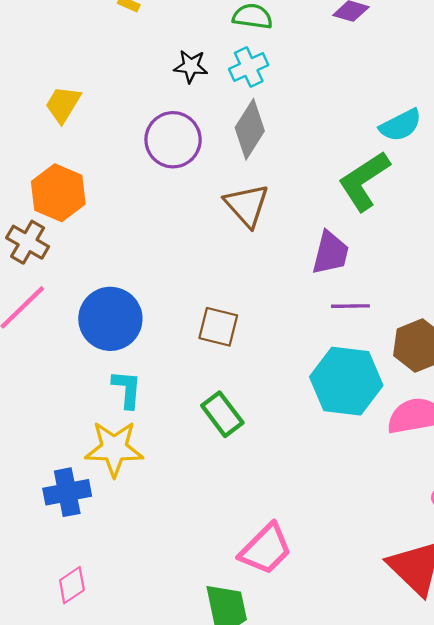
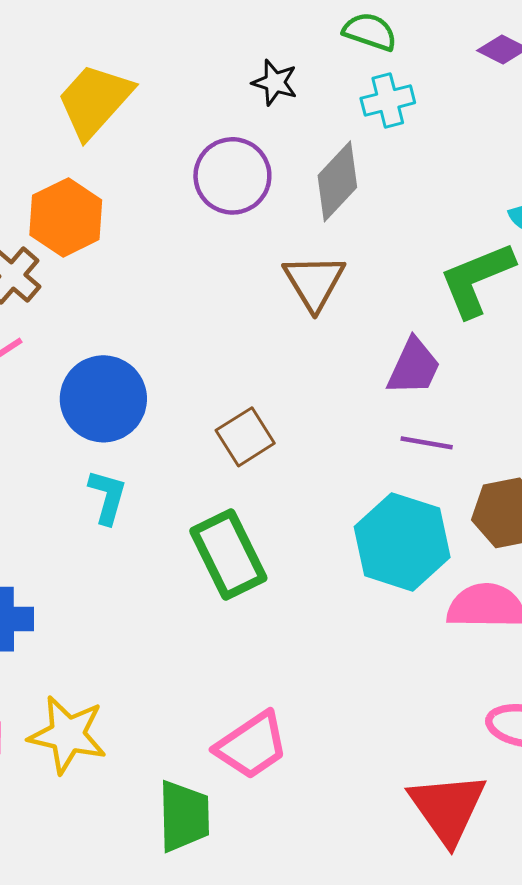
cyan cross: (249, 67) -> (388, 101), moved
yellow trapezoid: (63, 104) -> (95, 101), size x1.5
brown square: (218, 327) -> (245, 437), turned 33
green rectangle: (222, 414) -> (228, 554), size x1.4
yellow star: (114, 449) -> (68, 735), moved

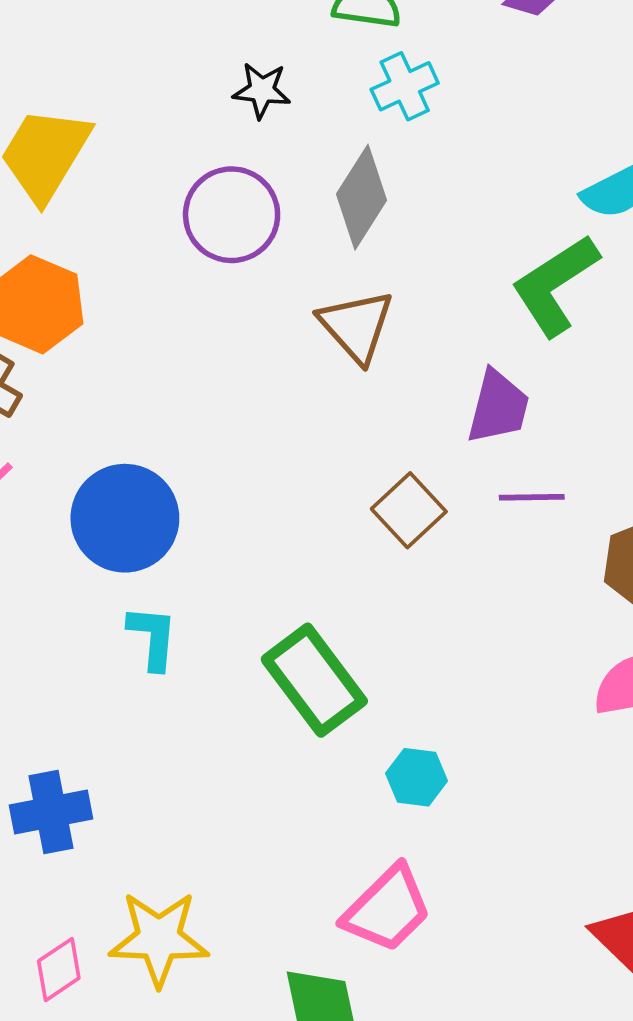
brown square: (245, 437) -> (409, 510), moved
cyan hexagon: (402, 542) -> (417, 777), moved, size x0.5

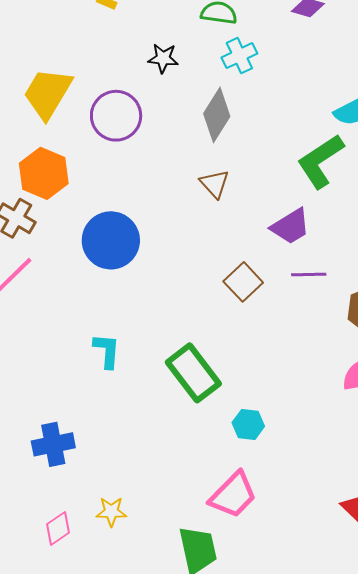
purple circle: (232, 215) -> (116, 116), moved
brown triangle: (356, 326) -> (214, 184), size x0.7
purple trapezoid: (498, 407) -> (291, 226), turned 45
blue circle: (125, 518) -> (111, 240), moved
yellow star: (159, 939) -> (111, 512), size x0.6

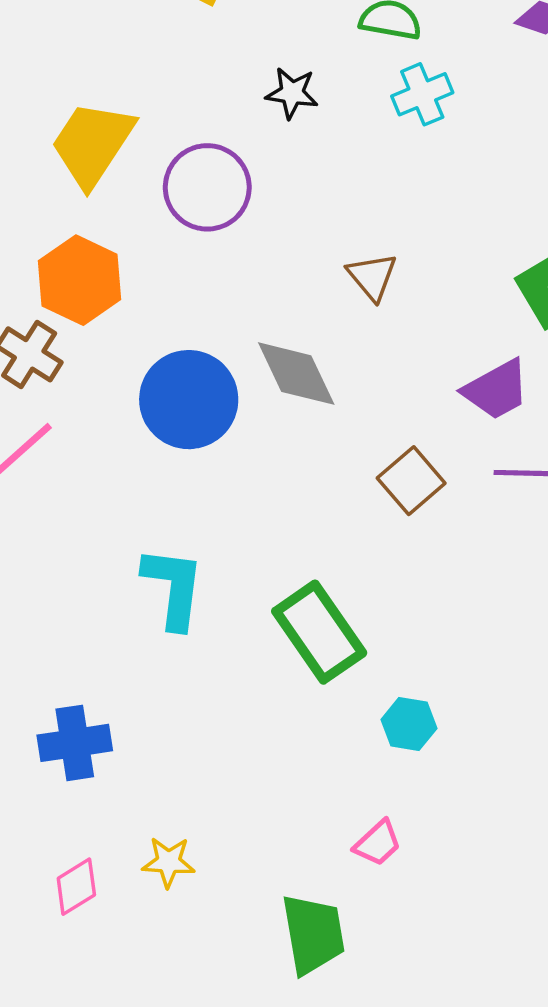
gray diamond: (217, 115) -> (296, 374), moved, turned -60
brown triangle: (214, 184) -> (372, 277), moved
cyan L-shape: (107, 351) -> (173, 588), size x1.4
pink trapezoid: (233, 495) -> (378, 843), size x0.6

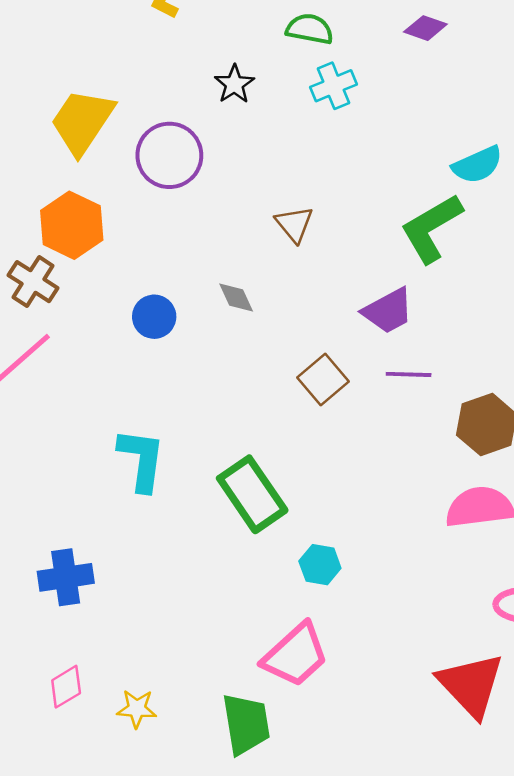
black star: (292, 93) -> (234, 84), turned 30
gray diamond: (296, 374) -> (236, 298), size x0.6
blue circle: (189, 400) -> (154, 317), size x0.6
pink trapezoid: (378, 843) -> (296, 655), size x1.8
yellow star: (168, 862) -> (137, 709), moved

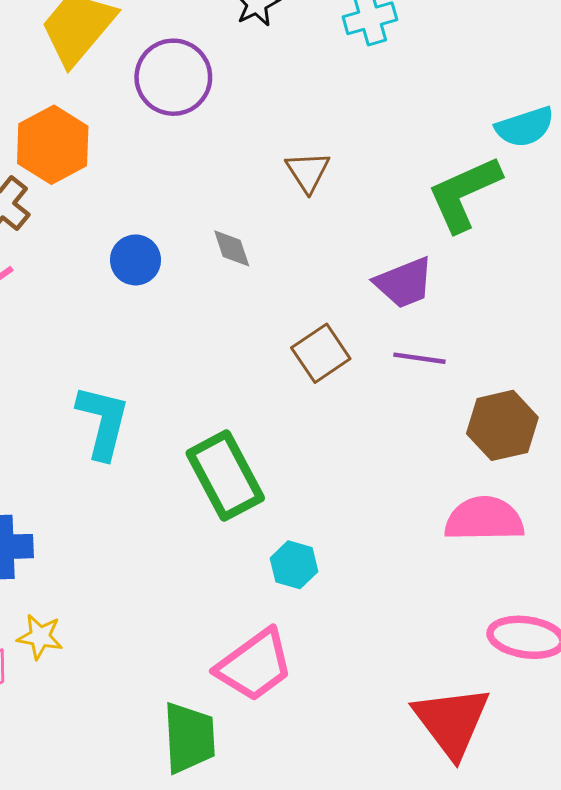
yellow star: (137, 709) -> (40, 637), moved

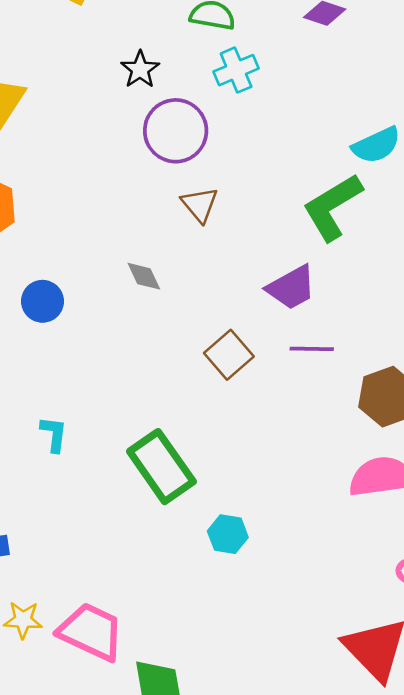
purple circle: (173, 77) -> (176, 131), moved
blue circle: (136, 260) -> (42, 301), moved
cyan L-shape: (103, 422) -> (54, 434), size x0.6
pink trapezoid: (255, 665) -> (91, 632), moved, turned -112

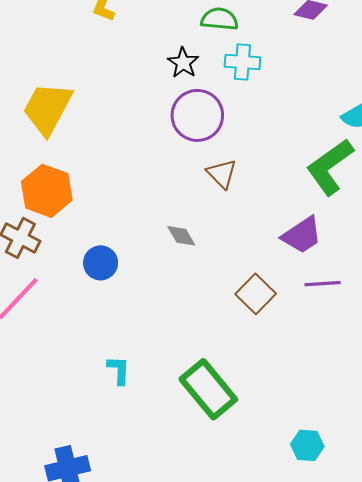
black star: (140, 69) -> (183, 63), moved
cyan cross: (236, 70) -> (242, 62), turned 32
cyan hexagon: (228, 534) -> (307, 445), moved

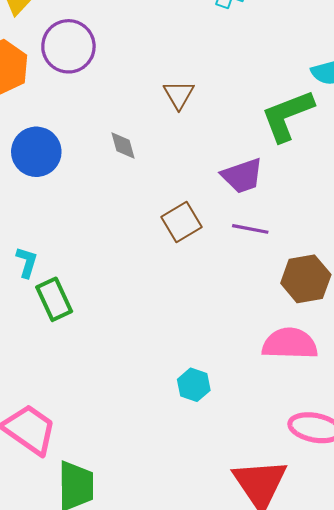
purple circle: (197, 115) -> (68, 46), moved
blue circle: (101, 263) -> (36, 152), size x1.4
green rectangle: (208, 389) -> (54, 299), moved, size x0.7

